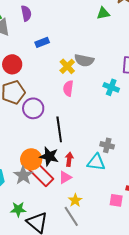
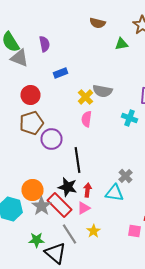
gray cross: (107, 145) -> (126, 176), turned 32
orange circle: (31, 159) -> (32, 190), moved
gray line: (71, 216) -> (70, 234), moved

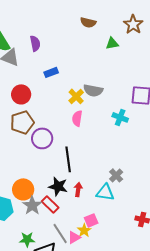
red rectangle: (60, 205) -> (50, 204), size x0.7
pink triangle: (84, 208) -> (74, 237), moved
pink square: (134, 231) -> (91, 220), moved, turned -32

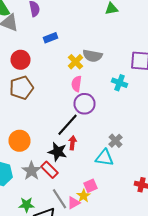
purple circle: (42, 138) -> (84, 104), moved
black line: (68, 159) -> (68, 125), turned 50
orange circle: (23, 189) -> (20, 141), moved
red arrow: (78, 189) -> (72, 143), moved

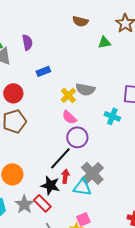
pink semicircle: (76, 84) -> (69, 117), turned -56
gray cross: (116, 141) -> (92, 173), moved, size x1.6
cyan triangle: (104, 158) -> (82, 187), moved

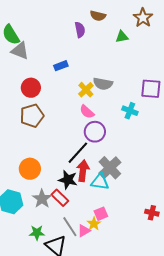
purple semicircle: (27, 42) -> (80, 30), moved
red arrow: (65, 176) -> (83, 171), size x1.5

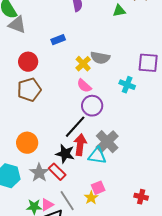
red cross: (152, 213) -> (141, 197), moved
pink triangle: (84, 231) -> (47, 205), moved

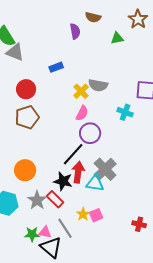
pink semicircle: (84, 86) -> (82, 113), turned -105
yellow star: (91, 198) -> (83, 214), moved
pink triangle: (47, 205) -> (45, 232), turned 40

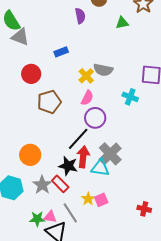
brown pentagon: (27, 117) -> (49, 102), moved

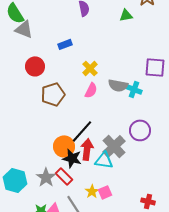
gray semicircle: (103, 70) -> (118, 85), moved
purple circle: (95, 118) -> (140, 130), moved
orange circle: (30, 155) -> (64, 146), moved

